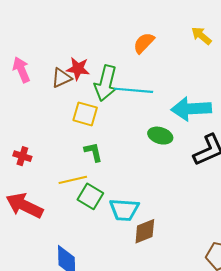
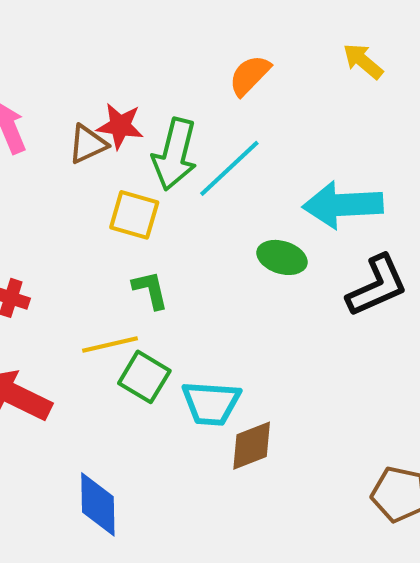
cyan line: (134, 90) -> (229, 168), turned -48

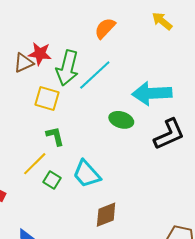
yellow line: (110, 345) -> (35, 164), turned -32
green square: (144, 377) -> (52, 180), size x0.7
cyan trapezoid: (211, 403) -> (87, 174), moved, turned 44

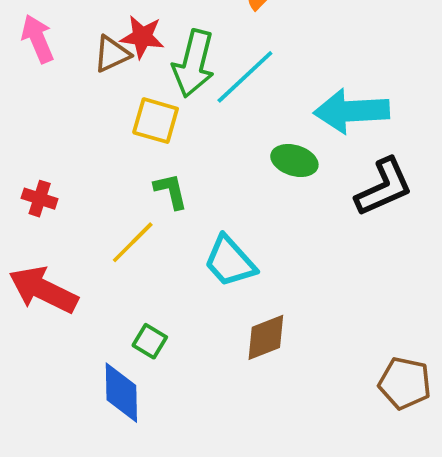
green square: (52, 180) -> (150, 341), moved

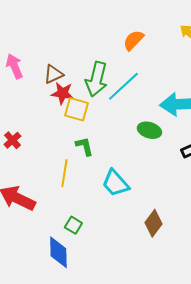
red star: (142, 37) -> (62, 93), moved
red cross: (40, 199) -> (12, 140), moved, turned 30
yellow line: (133, 242) -> (64, 173), turned -36
brown diamond: (266, 337) -> (153, 223), moved, turned -32

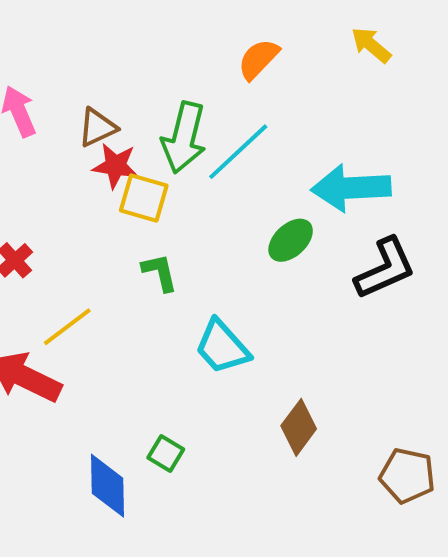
green ellipse: (149, 130) -> (291, 240), turned -60
yellow line: (64, 173) -> (67, 327), moved, turned 44
green square: (73, 225) -> (166, 454), moved

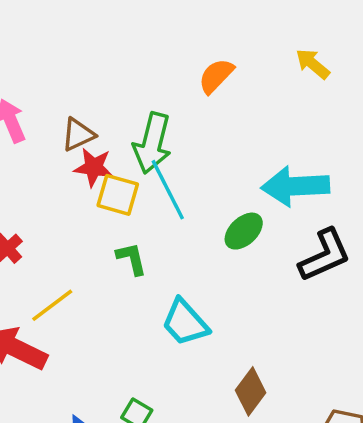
cyan line: (238, 152) -> (168, 190), moved, turned -74

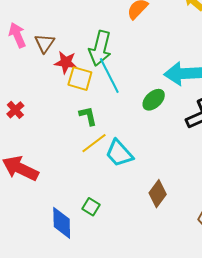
brown triangle: (78, 135) -> (45, 43), moved, turned -30
yellow line: (52, 305) -> (94, 143), moved

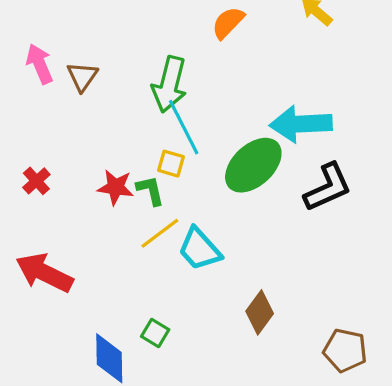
red star: (66, 62) -> (116, 187), moved
yellow square: (80, 79) -> (171, 164), moved, size x0.7
green ellipse: (154, 100) -> (253, 165), size x1.6

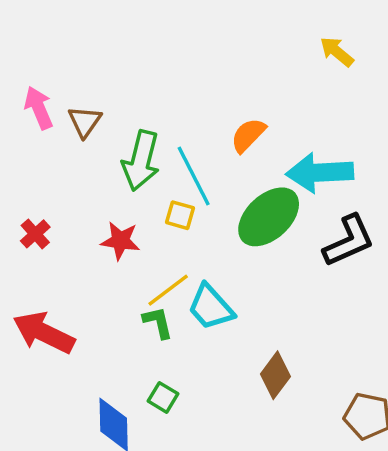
orange semicircle: (228, 23) -> (248, 135), moved
green arrow: (169, 84) -> (141, 161), moved
green L-shape: (150, 190) -> (158, 322), moved

